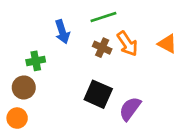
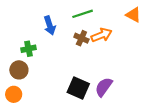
orange arrow: (127, 44) -> (102, 35), turned -78
orange triangle: (167, 44) -> (133, 15), moved
black square: (98, 94) -> (78, 88), moved

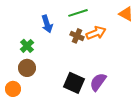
green cross: (28, 49) -> (27, 46), turned -32
brown circle: (19, 70) -> (27, 68), moved

